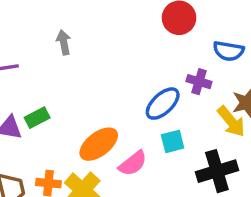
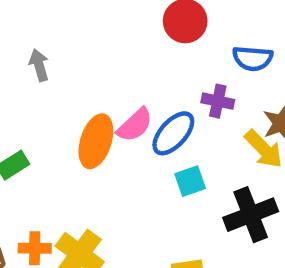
orange ellipse: (99, 144) -> (96, 141), moved, turned -30
pink semicircle: (133, 163) -> (135, 125), moved

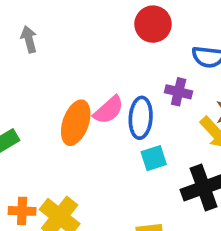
gray arrow: (39, 65) -> (29, 39), moved
blue ellipse: (173, 133) -> (141, 118), turned -39

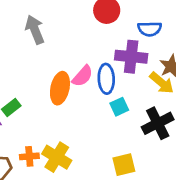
gray arrow: (29, 39) -> (35, 30), moved, size x1.5
purple cross: (179, 92) -> (131, 57), size x1.6

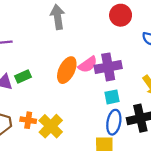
purple cross: (131, 57) -> (108, 67), moved, turned -30
blue ellipse: (106, 79) -> (114, 122), moved

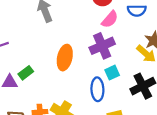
pink semicircle: (88, 65) -> (110, 19), moved
blue ellipse: (114, 122) -> (97, 89), moved

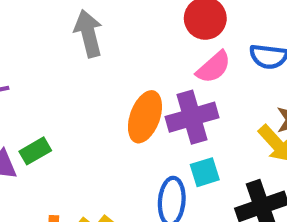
orange ellipse: (65, 58) -> (145, 117), moved

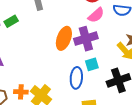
green rectangle: (35, 151) -> (11, 21), moved

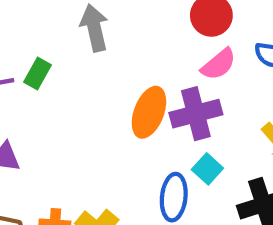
green rectangle: (11, 21) -> (38, 73), turned -32
cyan square: (92, 64) -> (207, 169), turned -32

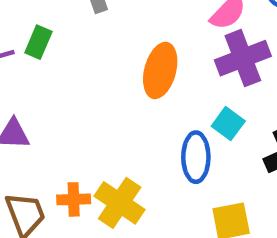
purple cross: (196, 114) -> (243, 58), moved

